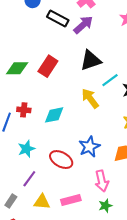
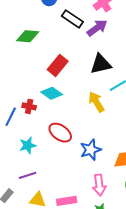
green diamond: (17, 68) -> (28, 36), moved
cyan diamond: (54, 115) -> (52, 93), moved, turned 40
red ellipse: (61, 160) -> (60, 133), moved
purple line: (29, 179) -> (28, 175), turned 30

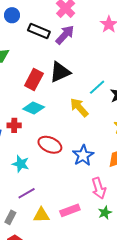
black triangle: (101, 64) -> (60, 72), moved
cyan star: (28, 145) -> (21, 164), turned -30

